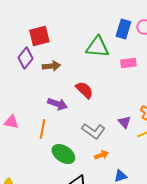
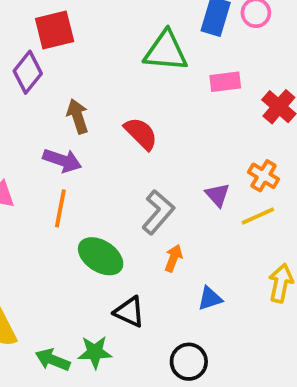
brown arrow: (51, 66) -> (78, 116), moved, turned -102
purple arrow: (57, 104) -> (62, 160), moved
gray L-shape: (93, 131) -> (158, 212), turned -85
orange arrow: (101, 155) -> (173, 258), turned -48

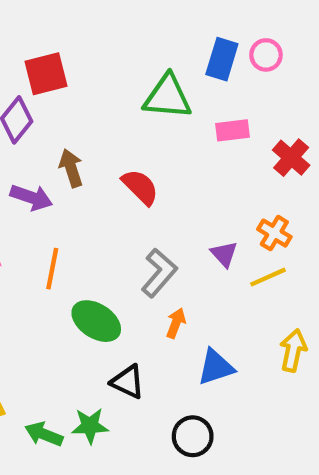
purple arrow: (62, 160) -> (31, 197), moved
blue triangle: (210, 298) -> (216, 367), size x1.4

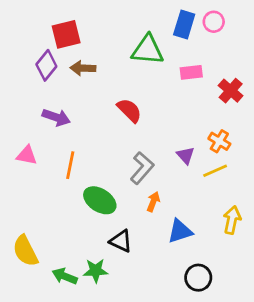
brown arrow: (71, 168) -> (83, 68), moved, turned -70
black circle: (193, 436) -> (198, 278), moved

